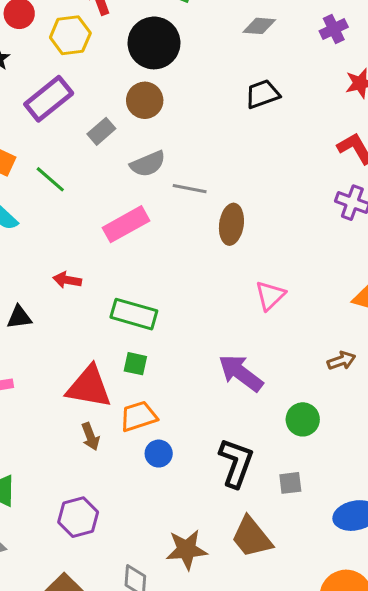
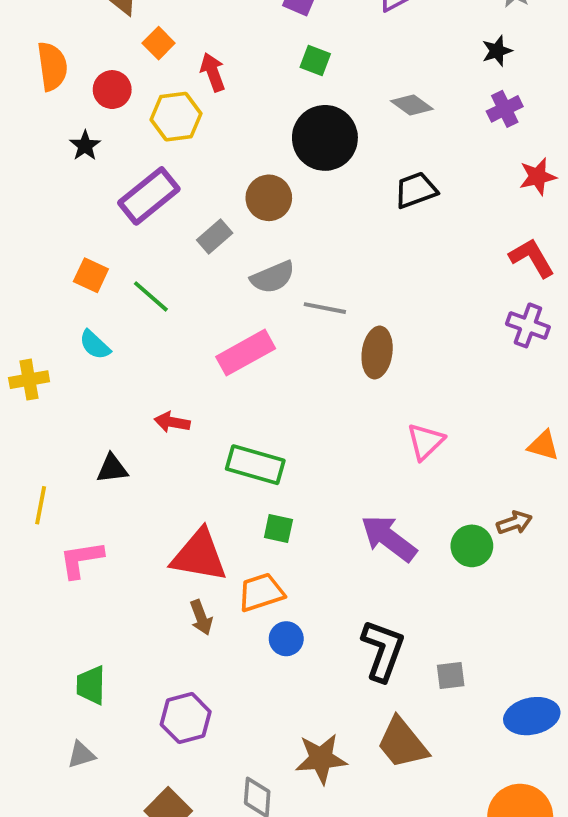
gray diamond: (259, 26) -> (412, 105), turned 32
black circle: (154, 43) -> (325, 138), moved
green square: (135, 364) -> (278, 529), moved
green circle: (303, 419) -> (472, 546), moved

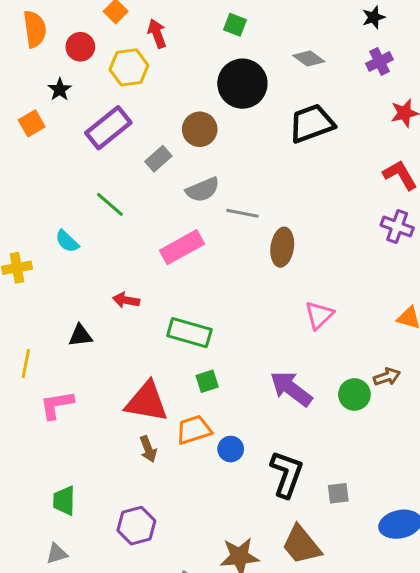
black trapezoid: (416, 190) -> (312, 123), size x1.4
orange square: (91, 275) -> (32, 123), moved, turned 35
green square: (278, 529) -> (207, 381), turned -30
blue circle: (286, 639) -> (231, 449), moved

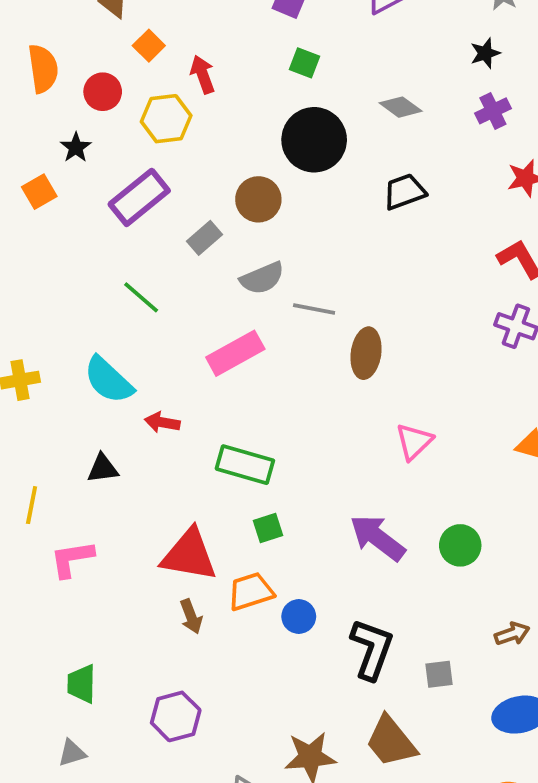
black trapezoid: (312, 123) -> (404, 192), size x0.7
cyan semicircle: (67, 241) -> (108, 380), moved, size x1.6
brown arrow: (387, 377) -> (512, 634), moved

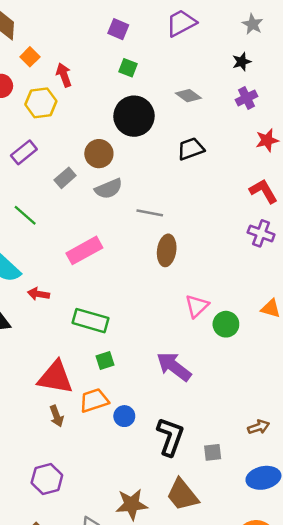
purple rectangle: (139, 197) -> (24, 152), size x0.7
gray semicircle: (262, 278) -> (109, 189), moved
gray line: (314, 309) -> (150, 213), moved
green circle: (460, 545) -> (226, 324), moved

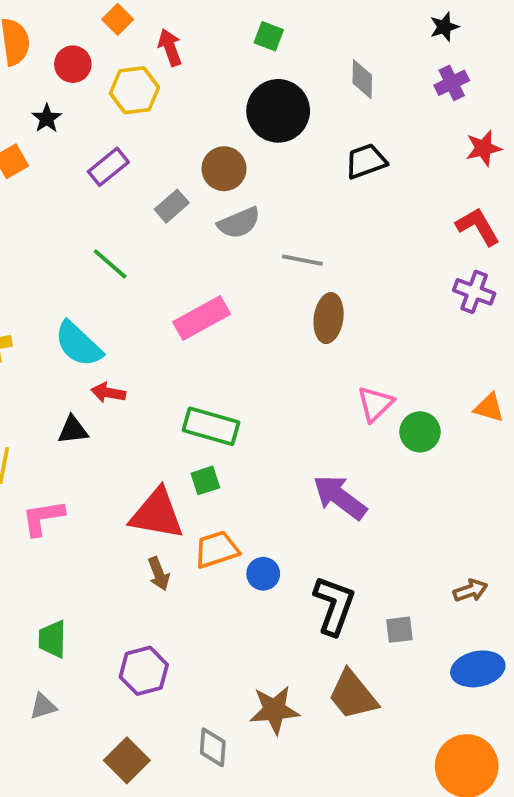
gray diamond: (188, 96) -> (362, 79), turned 55
red arrow: (38, 294) -> (108, 393), moved
green square: (105, 360) -> (205, 480), moved

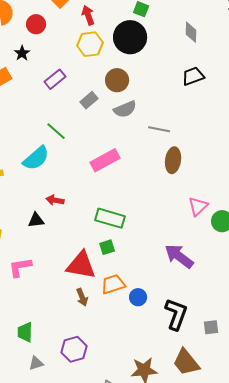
yellow hexagon: (134, 90) -> (90, 44), moved
black circle: (278, 111) -> (130, 37), moved
cyan semicircle: (78, 344) -> (36, 158), moved, turned -84
gray triangle: (43, 706) -> (36, 363), moved

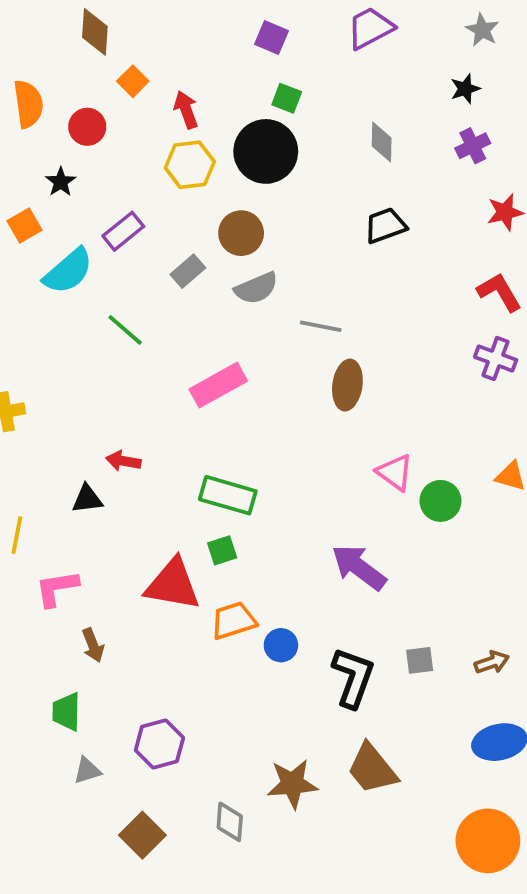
cyan semicircle: (36, 158) -> (68, 271), moved
pink triangle: (198, 206) -> (395, 472), turned -40
brown arrow: (82, 297) -> (93, 645), moved
gray square: (211, 327) -> (420, 660), moved

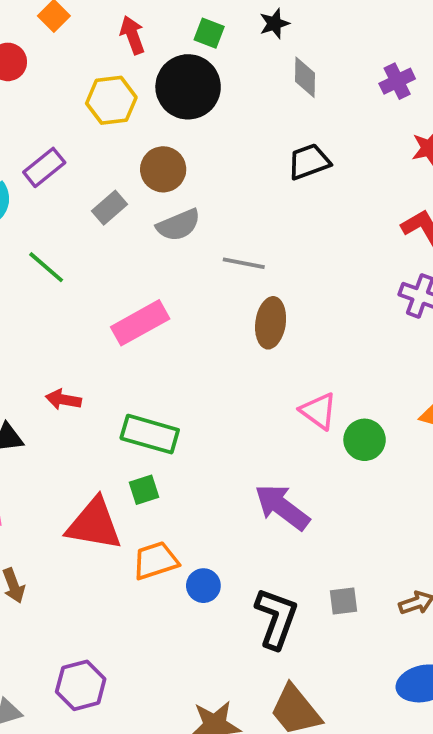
black star: (465, 89) -> (274, 24), moved
red arrow: (186, 110) -> (132, 35), moved
red arrow: (123, 461) -> (63, 400), moved

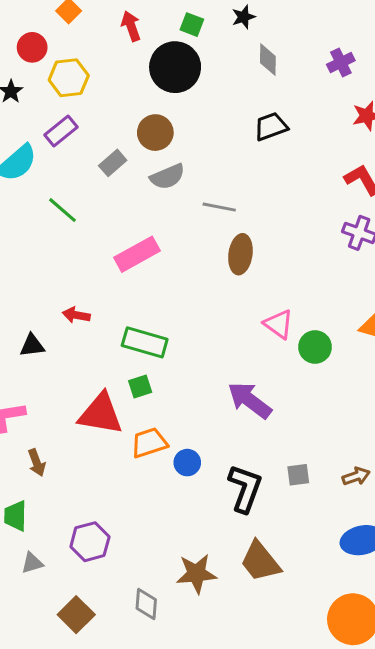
yellow hexagon: (111, 100) -> (69, 78), moved

